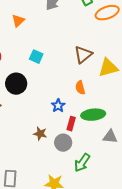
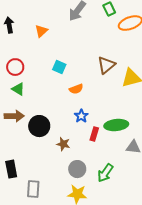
black circle: (16, 84) -> (39, 126), moved
orange semicircle: (80, 88) -> (76, 89), moved, turned -96
gray circle: (63, 143) -> (77, 169), moved

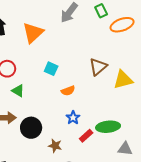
orange triangle: (41, 31) -> (33, 33), size x1.6
green triangle: (18, 89) -> (18, 91), moved
red rectangle: (94, 134) -> (86, 136), turned 32

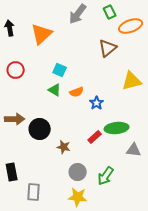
brown triangle: (98, 67) -> (108, 48), moved
green triangle: (18, 91) -> (55, 90), moved
blue star: (73, 118) -> (97, 103), moved

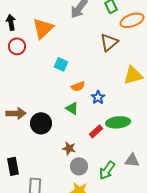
red circle: (16, 70) -> (17, 46), moved
green triangle: (55, 90) -> (72, 108), moved
brown star: (64, 147) -> (69, 148), moved
gray triangle: (134, 150) -> (132, 160), moved

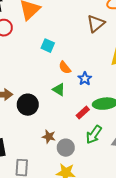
orange semicircle: (78, 86) -> (65, 68), turned 72
brown star: (69, 148) -> (49, 137), moved
green arrow: (107, 170) -> (94, 135), moved

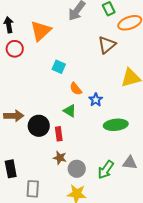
red rectangle: (83, 113) -> (59, 134), moved, turned -56
green arrow: (94, 135) -> (106, 170), moved

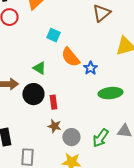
orange semicircle: (76, 89) -> (70, 57), size x1.5
green triangle: (70, 111) -> (39, 68), moved

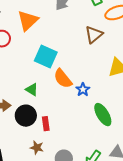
cyan square: (53, 35) -> (46, 57), size x1.6
green ellipse: (110, 93) -> (103, 115), turned 65
brown star: (54, 126) -> (37, 148), moved

